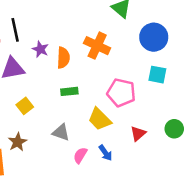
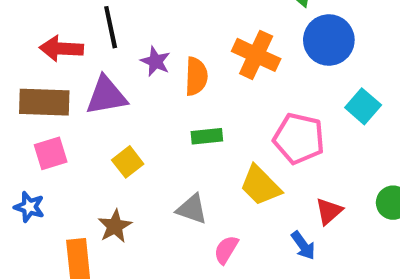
blue circle: (154, 37) -> (329, 40), moved
cyan square: (157, 75) -> (363, 106), turned 30
blue arrow: (106, 153) -> (303, 245), moved

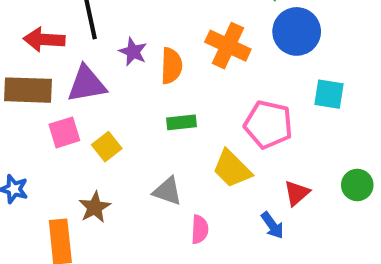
cyan square: (363, 106) -> (329, 94), turned -32
pink square: (51, 153) -> (64, 132), moved
pink semicircle: (226, 250) -> (200, 229), turned 152

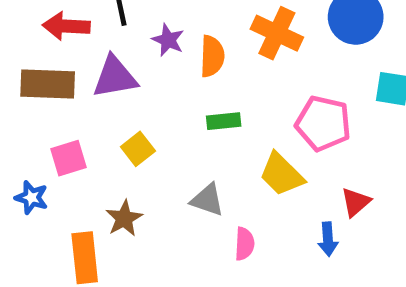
pink square: (64, 132) -> (69, 158), moved
blue arrow: (272, 225) -> (328, 239), turned 32

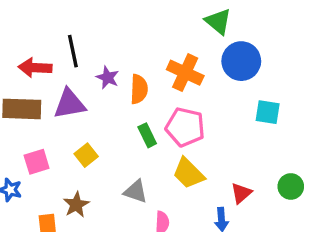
green rectangle: (224, 121) -> (147, 135), turned 70
pink pentagon: (323, 123) -> (185, 127), moved

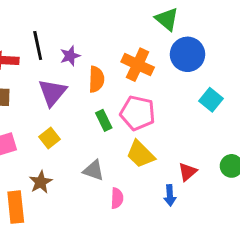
purple star: (108, 78) -> (70, 56), moved, turned 30
purple triangle: (70, 104) -> (52, 92), moved, turned -40
cyan square: (268, 112) -> (211, 100), turned 30

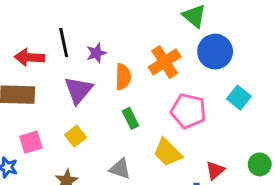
orange cross: (138, 65) -> (165, 62), turned 32
pink pentagon: (138, 113) -> (188, 111), moved

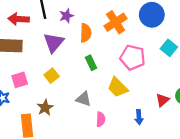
red triangle: (215, 170) -> (162, 100), moved

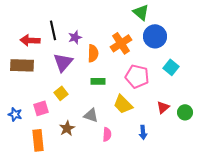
green rectangle: (91, 63) -> (98, 81), turned -64
pink square: (20, 80) -> (41, 108), moved
red triangle: (162, 100) -> (163, 107), moved
brown star: (45, 108) -> (67, 128), moved

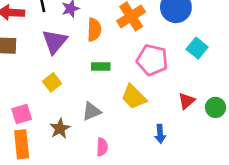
pink square: (41, 108) -> (22, 114), moved
gray triangle: (91, 115) -> (92, 111), turned -42
pink semicircle: (107, 134) -> (102, 147), moved

